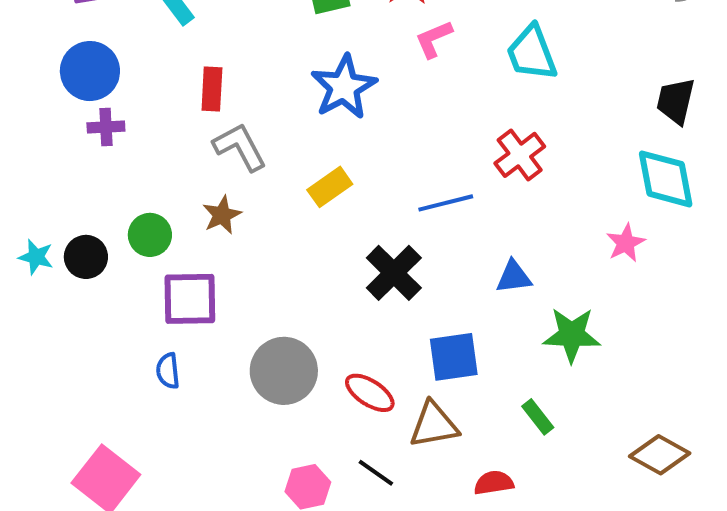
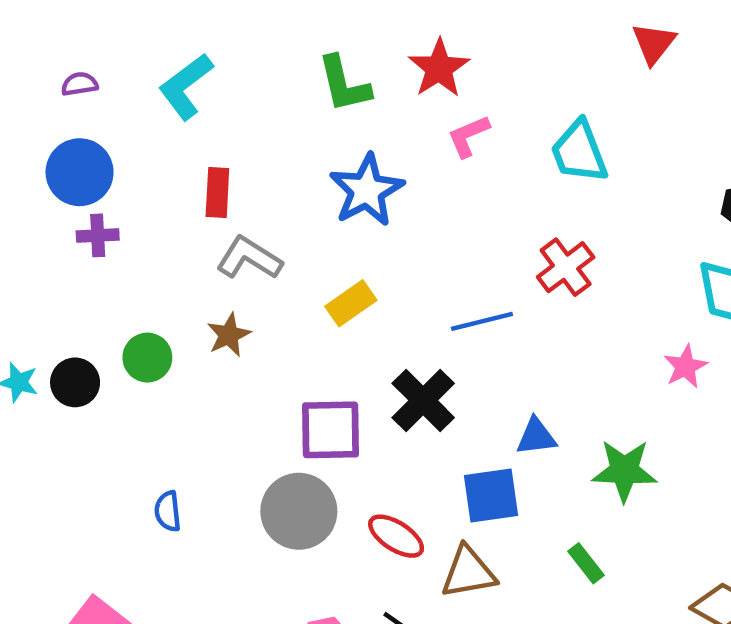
gray L-shape: (240, 147) -> (249, 258), turned -30
blue triangle: (514, 277) -> (536, 437), moved
purple square: (190, 299) -> (330, 430), moved

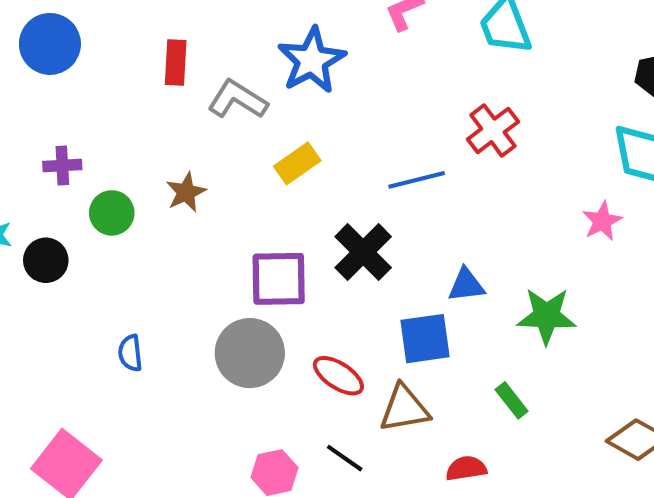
purple cross: (98, 235) -> (62, 166), moved
gray L-shape: (249, 258) -> (237, 100), moved
black circle: (75, 382) -> (46, 260), moved

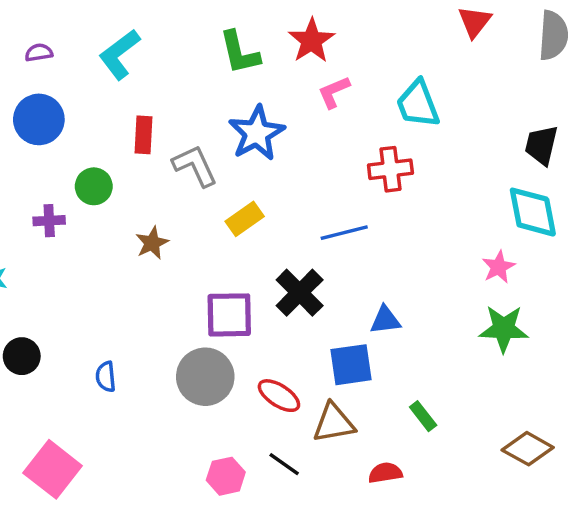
gray L-shape: (237, 100) -> (195, 166), turned 33
red cross: (493, 130) -> (390, 169), moved, turned 30
green circle: (112, 213) -> (94, 186), moved
black circle: (46, 260) -> (22, 356), moved
green star: (547, 316) -> (504, 329), moved

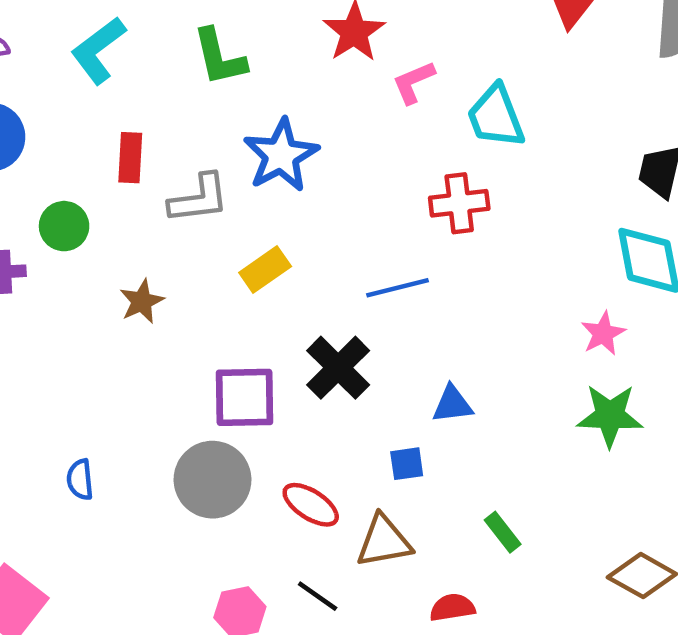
green L-shape: (240, 53) -> (219, 57), moved
pink L-shape: (334, 92) -> (414, 82), moved
gray L-shape: (195, 166) -> (199, 199), turned 108
blue square: (351, 365) -> (407, 464), size x0.6

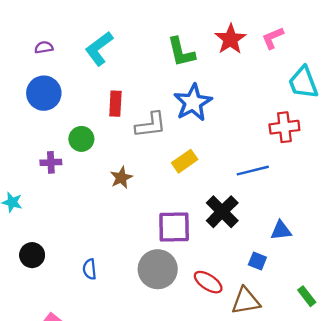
green L-shape: (219, 57) -> (181, 52), moved
pink L-shape: (414, 82) -> (273, 38), moved
blue square: (407, 464) -> (257, 261), turned 30

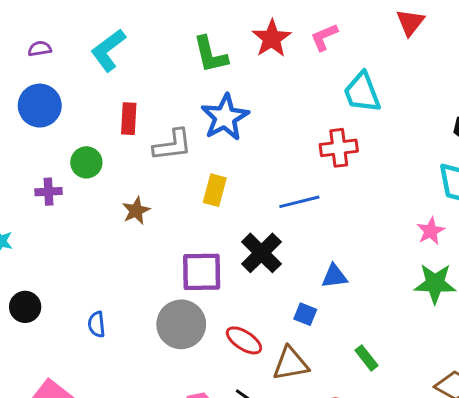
yellow rectangle: (185, 161) -> (215, 190), turned -40

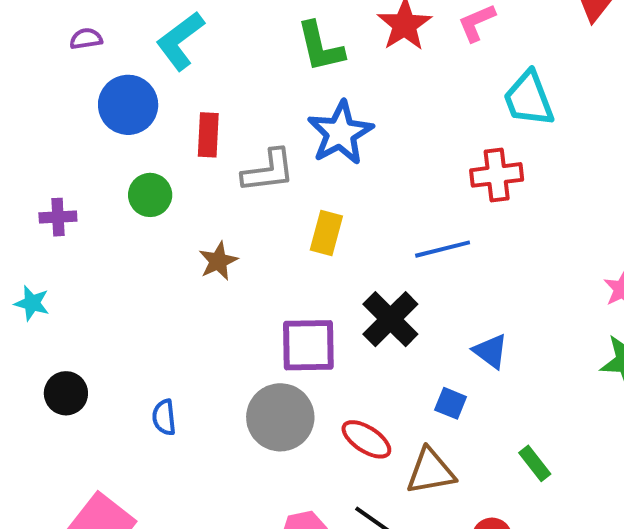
blue circle: (40, 106) -> (128, 105), moved
purple cross: (48, 192) -> (58, 217), moved
blue triangle: (334, 276) -> (491, 351), turned 44

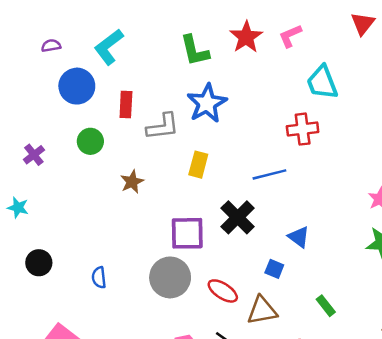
purple cross: (58, 217) -> (34, 155), turned -35

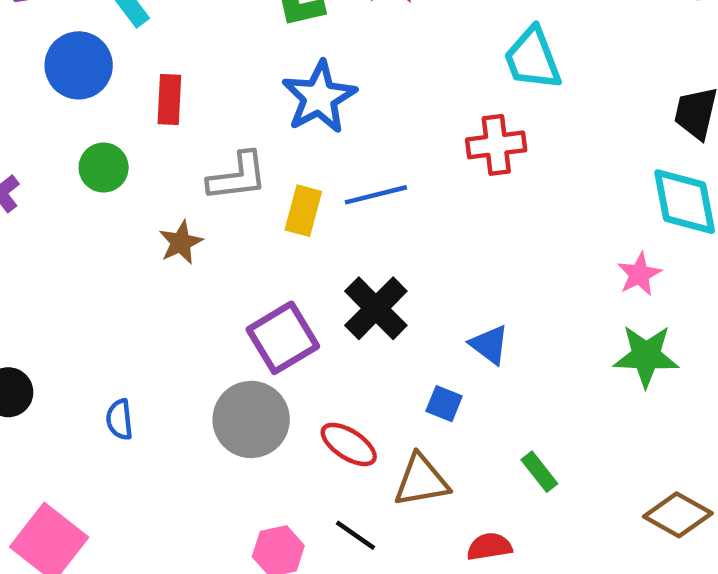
gray L-shape: (163, 127) -> (237, 177), moved
blue line: (269, 174) -> (376, 195), moved
purple square: (187, 233) -> (283, 338), turned -30

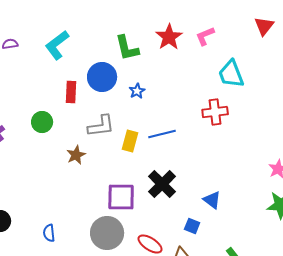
blue circle: (79, 65) -> (102, 77), moved
blue star: (319, 97) -> (137, 91), size x0.5
purple square: (283, 338) -> (121, 197), turned 32

